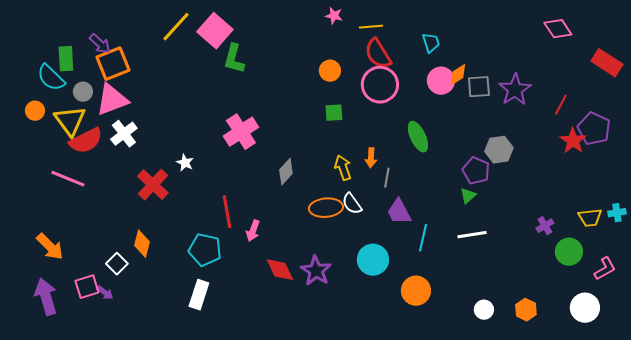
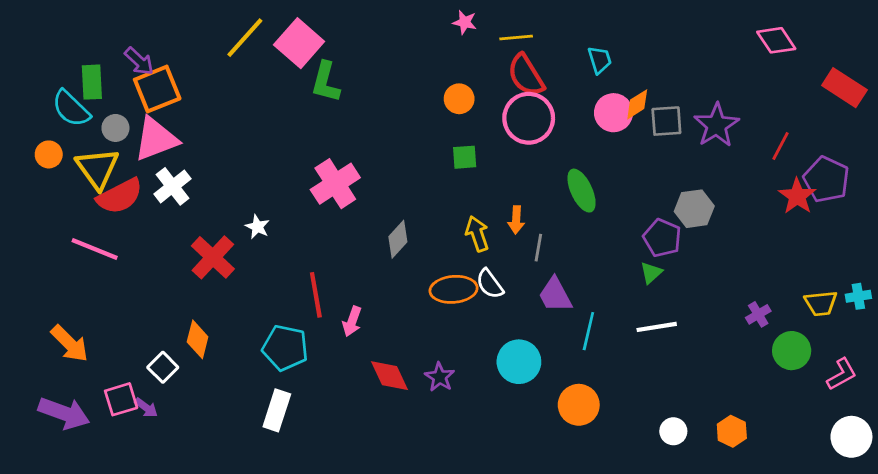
purple star: (316, 271) -> (440, 377), size x0.7
purple arrow: (46, 297) -> (64, 413), turned 126
white circle: (585, 308) -> (851, 437), moved

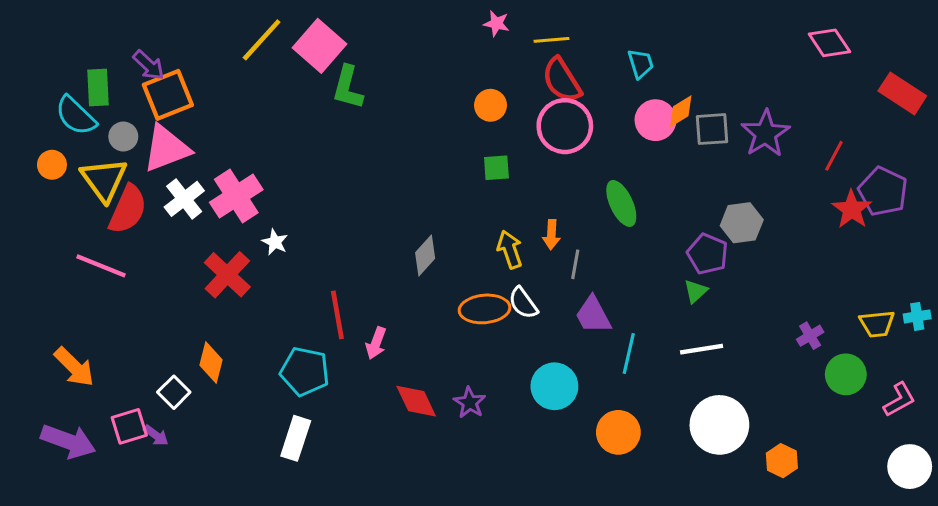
pink cross: (335, 184) -> (236, 196), moved
red semicircle: (120, 196) -> (128, 209), turned -39
white circle: (673, 431) -> (719, 425), moved, size x2.0

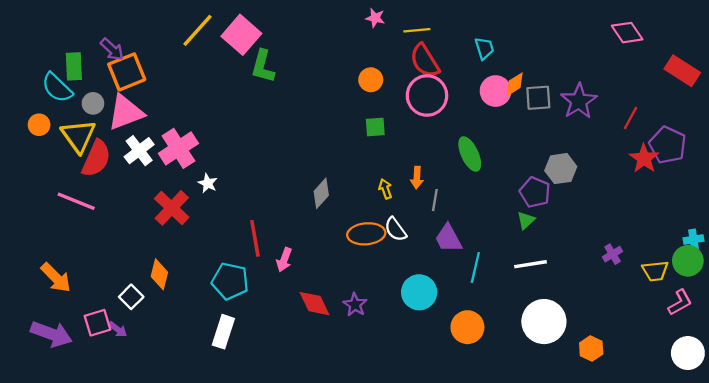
yellow arrow: (510, 249) -> (385, 189), size x0.7
yellow trapezoid: (877, 324) -> (655, 271), moved
green circle: (846, 374) -> (688, 261), moved

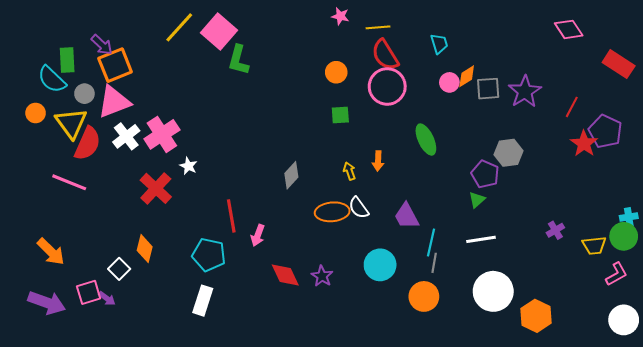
pink circle: (496, 91) -> (449, 82), size x0.7
gray line: (435, 200) -> (434, 263), moved
orange hexagon: (591, 349) -> (536, 316), size x1.4

